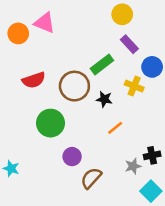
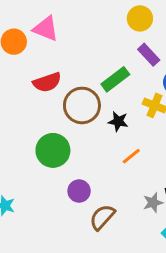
red semicircle: (34, 80) -> (47, 82), moved

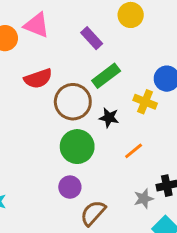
purple rectangle: (149, 55) -> (92, 38), moved
green circle: (53, 150) -> (77, 147), moved
orange line: (131, 156) -> (134, 151), moved

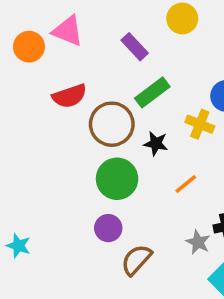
gray star: (144, 199) -> (198, 242), turned -30

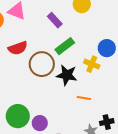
black star: (156, 144) -> (67, 75), size x1.5
green circle: (117, 179) -> (18, 116), moved
orange line: (186, 184) -> (84, 98), turned 48

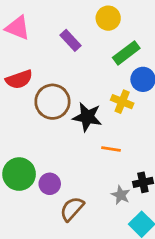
green rectangle: (65, 46) -> (126, 53), moved

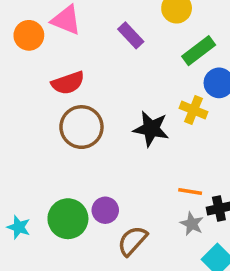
brown circle: (52, 102) -> (81, 127), moved
orange line: (111, 149) -> (190, 192), moved
green circle: (19, 174) -> (68, 219), moved

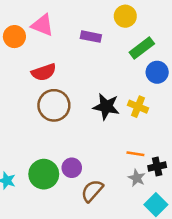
purple rectangle: (131, 35) -> (91, 37), turned -36
yellow cross: (194, 110) -> (138, 107), moved

